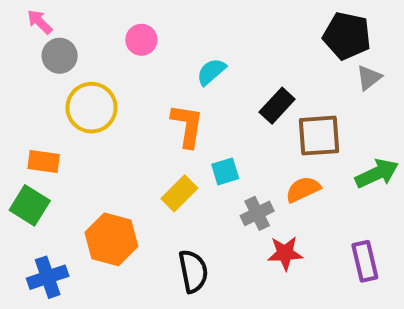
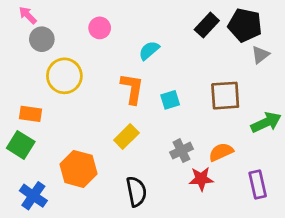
black rectangle: (277, 106) -> (207, 25), moved
cyan square: (225, 171) -> (170, 100), moved
orange semicircle: (303, 189) -> (221, 152), moved
blue cross: (48, 277) -> (33, 196), turned -36

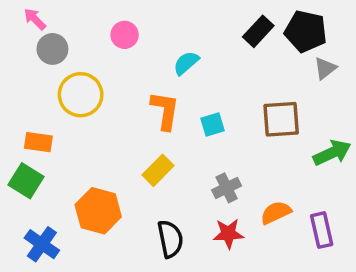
orange semicircle: (221, 152) -> (276, 213), moved
red star: (201, 179) -> (228, 234), moved

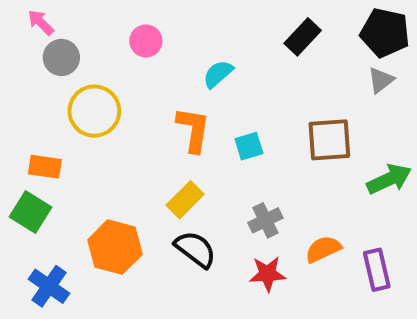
black pentagon: (306, 31) -> (385, 33), moved
black semicircle: (170, 239) -> (195, 249), moved, turned -42

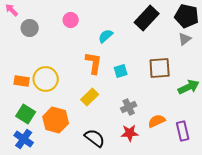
pink arrow: (41, 22) -> (12, 10), moved
black rectangle: (303, 37) -> (147, 18), size x1.4
yellow circle: (94, 111) -> (46, 79), moved
green square: (30, 212) -> (26, 114), moved
black semicircle: (195, 249) -> (95, 138), moved

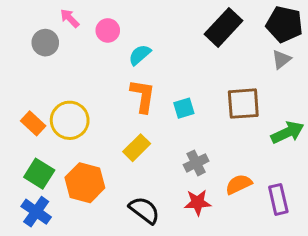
pink arrow: (12, 10) -> (70, 18), moved
cyan semicircle: (106, 36) -> (140, 55), moved
orange rectangle: (22, 81) -> (33, 123), turned 35

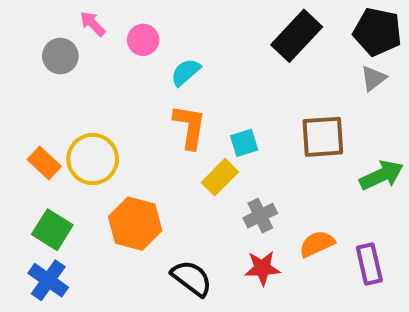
yellow rectangle: (137, 148) -> (220, 177), moved
orange hexagon: (85, 183) -> (135, 224), moved

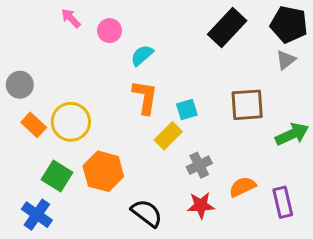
gray circle: (60, 56) -> (20, 85), moved
green square: (52, 230) -> (57, 176), moved

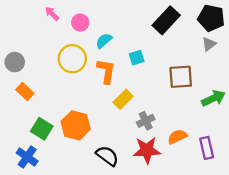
cyan square: (187, 109) -> (137, 58), moved
yellow circle: (71, 122) -> (72, 59), moved
red star: (201, 205) -> (147, 150), size x1.4

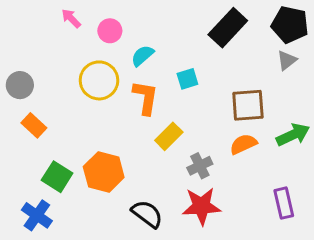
orange semicircle: (177, 137) -> (243, 144), moved

